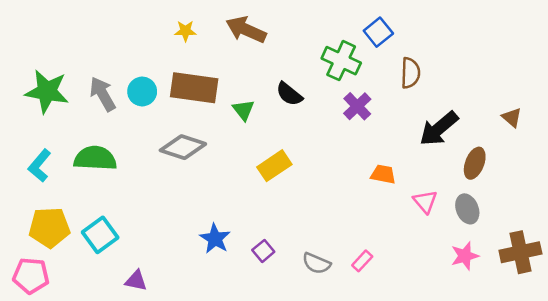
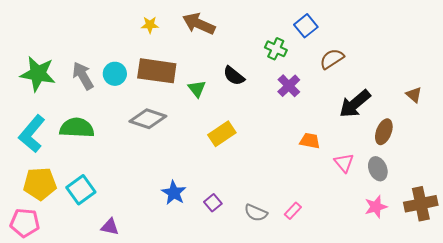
green cross: (341, 61) -> (276, 49), size x0.7
brown semicircle: (410, 73) -> (332, 59), turned -125
cyan L-shape: (40, 166) -> (32, 134), size x1.4

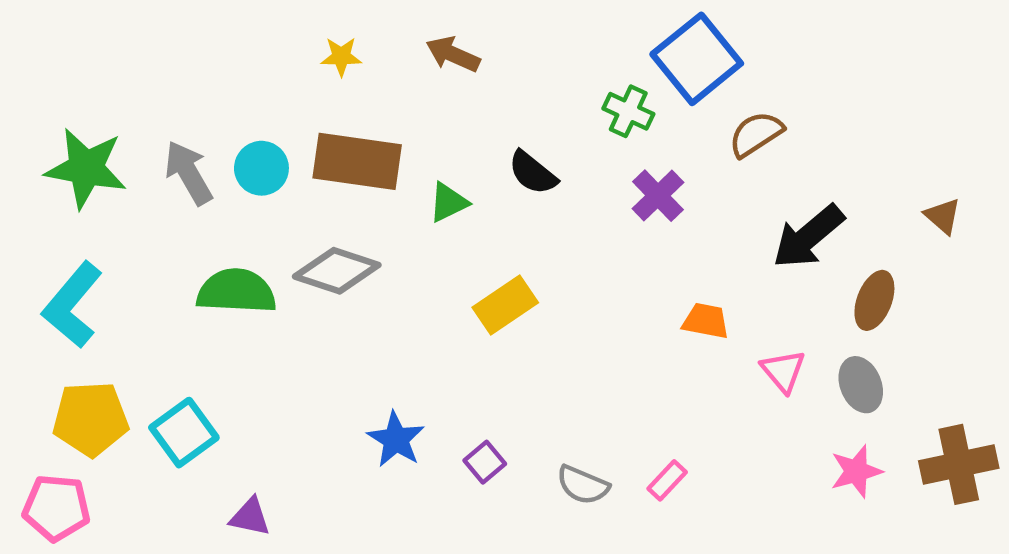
brown arrow: (199, 24) -> (453, 54), size x0.7
blue square: (306, 26) -> (697, 59), size x1.6
green triangle: (197, 89) -> (448, 202), turned 42
green semicircle: (77, 128) -> (236, 291), moved

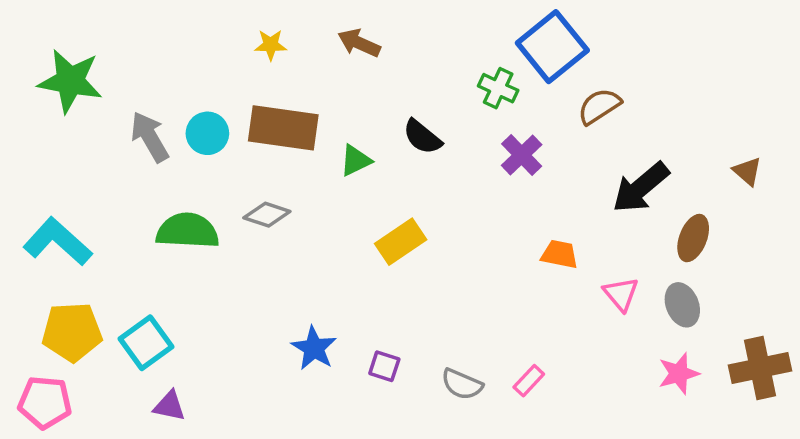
green star: (86, 168) -> (70, 81), moved
gray diamond: (337, 271) -> (267, 215), size x0.7
cyan L-shape: (72, 305) -> (58, 242), turned 92
purple square: (485, 462) -> (384, 366), turned -32
purple triangle: (250, 517) -> (169, 406), moved

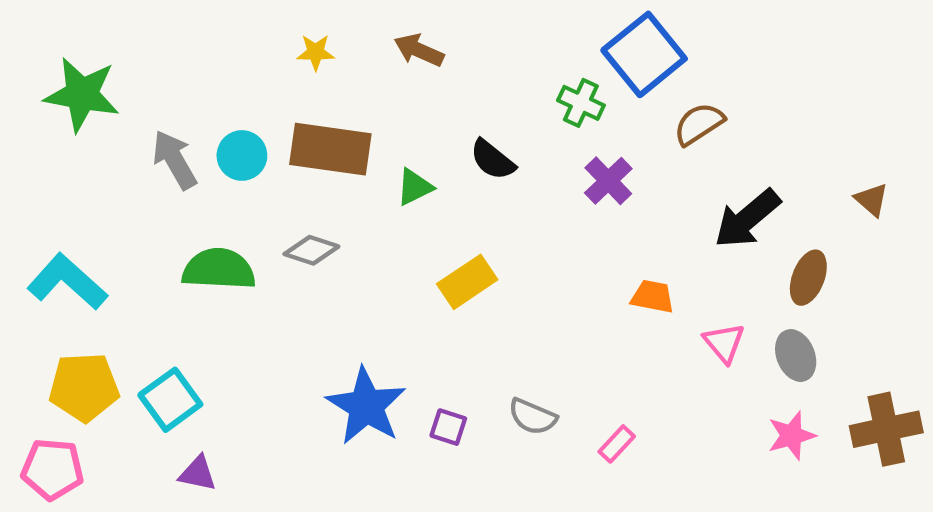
blue star: (314, 348) -> (366, 406), size x1.5
gray semicircle: (462, 384) -> (532, 417), moved

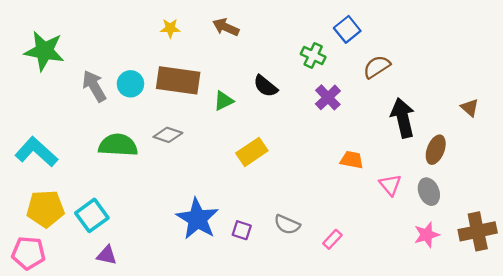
blue square: (644, 54) -> (347, 29), size x0.6
black arrow: (747, 219) -> (403, 118), turned 117

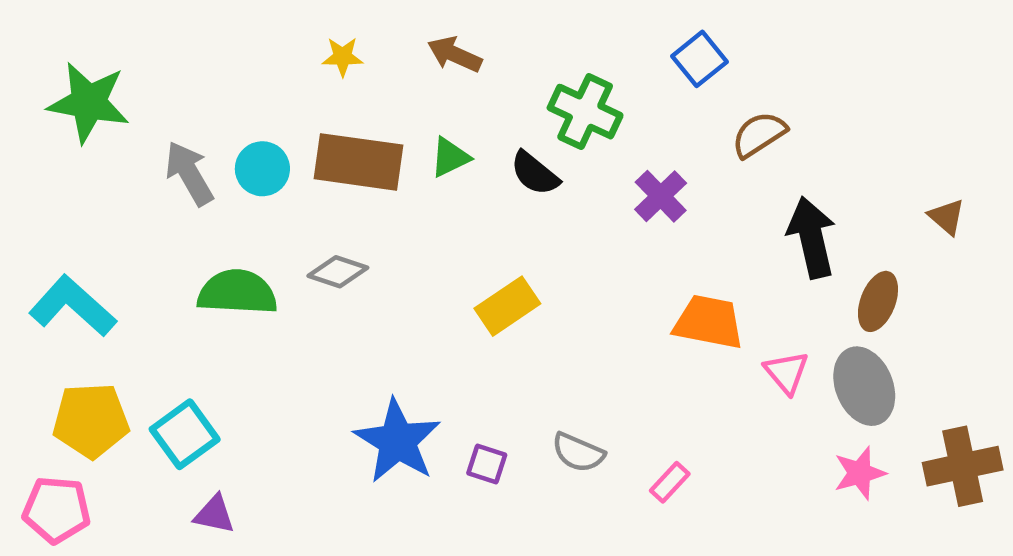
green cross: (313, 55) -> (585, 112), moved, size x1.4
green triangle: (224, 101) -> (450, 157), moved
orange trapezoid: (352, 160) -> (709, 322), size x1.5
gray ellipse: (429, 192) -> (864, 386), size x1.4

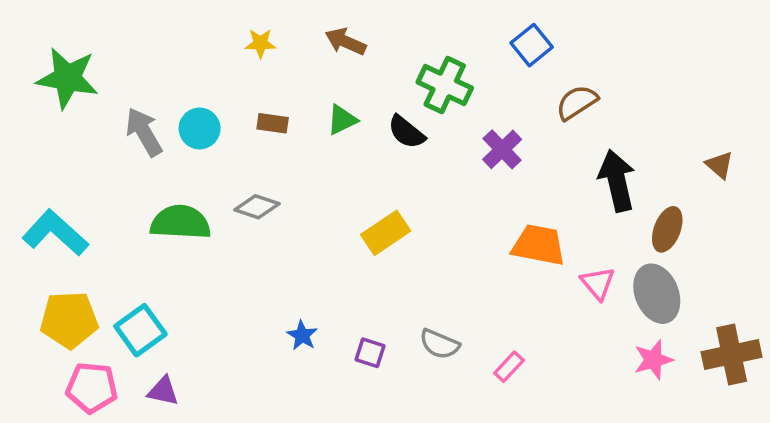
brown rectangle: (359, 162) -> (273, 123), size x0.5
blue star: (397, 441) -> (302, 335), size x0.5
pink pentagon: (57, 510) -> (92, 388), moved

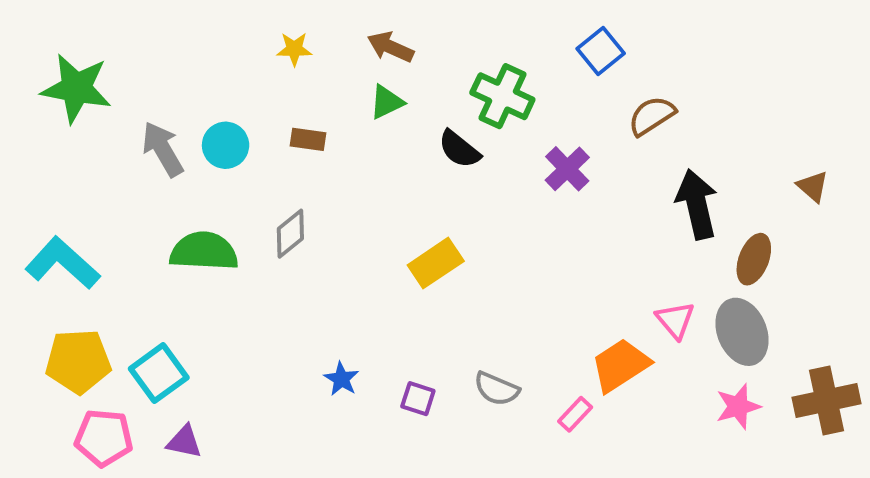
green triangle: (342, 120) -> (387, 102), moved
gray diamond: (257, 207) -> (290, 234), turned -57
orange trapezoid: (539, 245) -> (620, 365), moved, turned -44

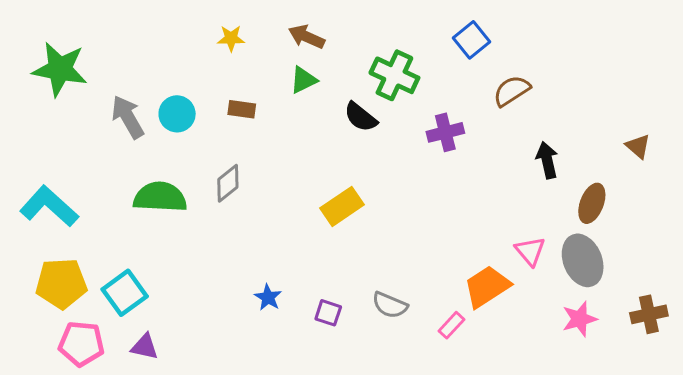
purple cross: (567, 169) -> (445, 132), turned 30
black arrow: (697, 204) -> (547, 160), size x0.7
brown cross: (826, 401) -> (649, 314), size x0.7

